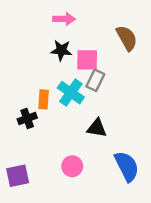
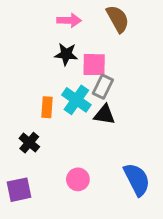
brown semicircle: (127, 38) -> (118, 19), moved
black cross: (27, 118) -> (29, 143), moved, turned -30
black triangle: (97, 128) -> (104, 115), moved

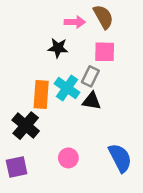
pink arrow: (69, 20) -> (75, 22), moved
pink square: (94, 65) -> (105, 52), moved
orange rectangle: (47, 107) -> (41, 95), size x1.5
black cross: (29, 143) -> (26, 126), size x1.5

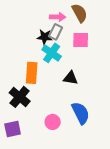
gray rectangle: (90, 76) -> (56, 32), moved
cyan cross: (67, 88) -> (52, 53), moved
blue semicircle: (120, 158) -> (81, 113), moved

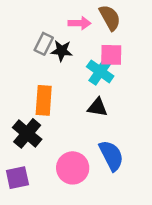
gray rectangle: (56, 32) -> (44, 44), moved
cyan cross: (52, 53) -> (100, 71), moved
pink circle: (53, 122) -> (73, 168), size x1.5

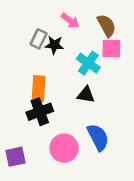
brown semicircle: (110, 18) -> (107, 25), moved
pink arrow: (80, 23) -> (70, 21), turned 36
pink square: (111, 55) -> (111, 49), moved
black cross: (27, 133) -> (40, 112), moved, turned 30

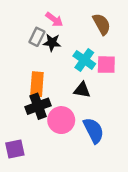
pink arrow: (70, 21) -> (54, 19), moved
pink square: (111, 49) -> (106, 65), moved
pink circle: (64, 148) -> (61, 120), moved

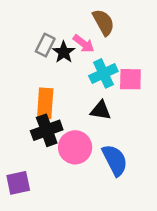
pink arrow: (54, 19) -> (84, 44), moved
brown semicircle: (102, 24) -> (103, 22), moved
black star: (52, 43) -> (64, 52), turned 30
cyan cross: (84, 60) -> (103, 73), turned 30

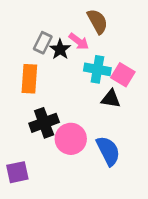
cyan cross: (103, 73) -> (97, 69), turned 35
pink square: (130, 79) -> (123, 75), turned 30
orange rectangle: (45, 103) -> (29, 79), moved
black triangle: (101, 110) -> (111, 99), moved

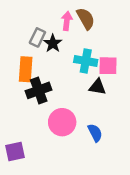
pink arrow: (79, 41) -> (67, 21), moved, turned -120
pink square: (123, 75) -> (108, 66), turned -30
black cross: (44, 123) -> (39, 90), moved
blue semicircle: (108, 151) -> (95, 133), size x0.7

